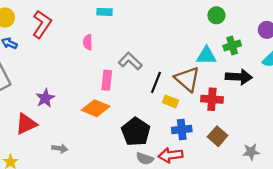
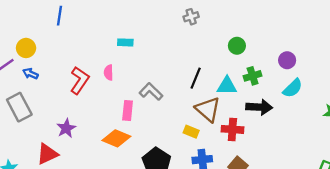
red L-shape: (42, 24) -> (80, 80), moved
black line: (156, 82) -> (196, 78), moved

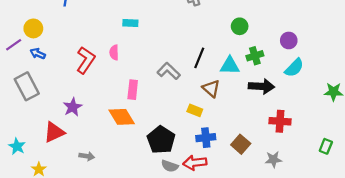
gray L-shape: (151, 91) -> (169, 71), moved
brown triangle: (208, 109) -> (211, 88), size x0.7
red cross: (232, 129) -> (280, 121), moved
orange diamond: (116, 138) -> (122, 117), turned 36

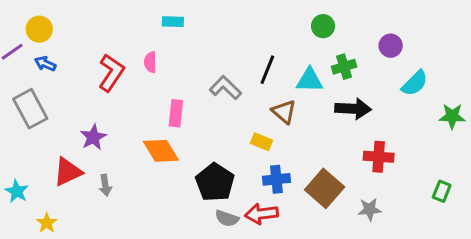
cyan semicircle: (294, 68) -> (415, 83), moved
brown square: (241, 144) -> (325, 188), size x1.4
gray arrow: (87, 156) -> (105, 185), moved, turned 72

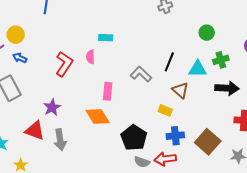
cyan rectangle: (173, 22) -> (106, 38), moved
red triangle: (68, 172) -> (35, 131), turned 45
gray arrow: (105, 185) -> (60, 140), size x1.5

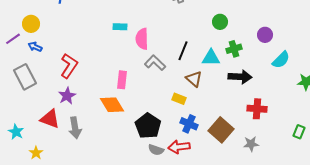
pink semicircle: (90, 57) -> (142, 39), moved, size x1.5
red L-shape: (64, 64) -> (69, 66), moved
blue cross: (175, 136) -> (189, 124), turned 30

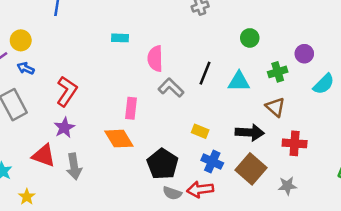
cyan rectangle: (120, 27) -> (120, 38), moved
green cross: (234, 49) -> (278, 72), moved
black arrow: (240, 77) -> (250, 132), moved
brown triangle: (194, 79) -> (275, 107), moved

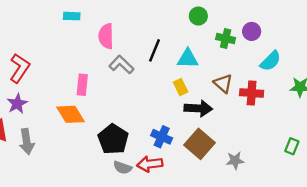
green cross: (278, 72) -> (226, 39), moved, turned 30
yellow rectangle: (200, 131) -> (181, 87), moved, turned 42
red cross: (295, 143) -> (252, 93), moved

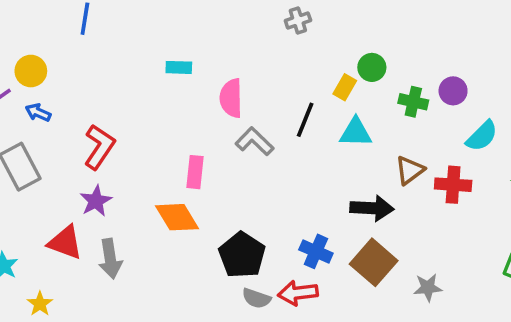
brown triangle: (223, 84) -> (410, 170), turned 42
yellow rectangle: (181, 87) -> (345, 87), moved, turned 56

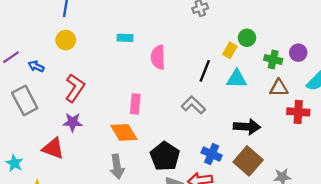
yellow circle: (31, 71) -> (66, 40), moved
gray L-shape: (255, 141) -> (193, 105), moved
brown triangle: (410, 170) -> (279, 88), moved, turned 36
purple star: (96, 201) -> (73, 122), turned 30
gray arrow: (110, 259) -> (117, 167), moved

